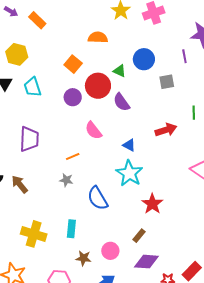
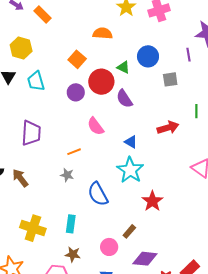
brown rectangle: (139, 236) -> (129, 231), moved
brown star: (83, 258) -> (73, 254), moved

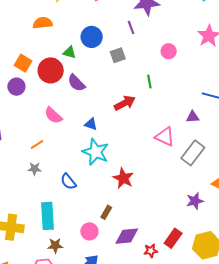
orange square: (77, 59) -> (23, 63), moved
purple circle: (76, 92) -> (16, 87), moved
blue semicircle: (98, 194) -> (68, 182), size x0.7
cyan rectangle: (71, 224) -> (47, 216), size x1.5

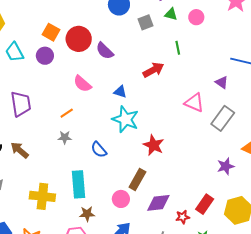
green triangle: (69, 52) -> (171, 14), moved
purple triangle: (193, 117) -> (222, 82), turned 40
brown rectangle: (106, 212) -> (137, 180), size x1.5

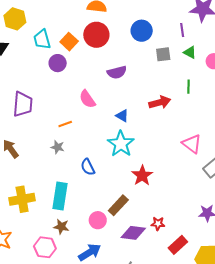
red circle: (79, 39) -> (96, 35), moved
purple semicircle: (105, 51) -> (117, 72), turned -72
cyan trapezoid: (15, 52) -> (42, 39), moved
yellow cross: (42, 196) -> (22, 199), turned -30
red star: (183, 217) -> (158, 224), moved

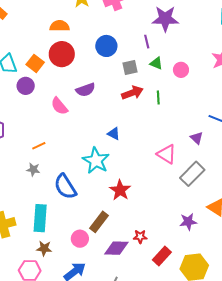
pink semicircle: (87, 99) -> (59, 106), moved
red arrow: (160, 102) -> (132, 93), moved
blue triangle: (122, 116) -> (114, 134), moved
blue semicircle: (88, 167) -> (65, 187), size x1.5

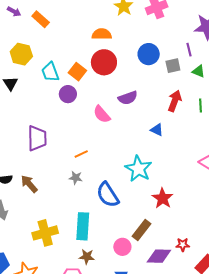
gray square: (130, 68) -> (173, 66), moved
red arrow: (132, 93) -> (175, 101), turned -50
blue triangle: (114, 134) -> (157, 130), moved

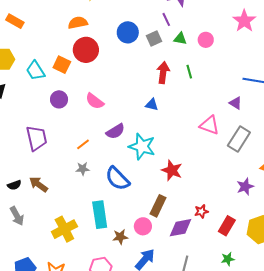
purple circle: (68, 94) -> (59, 99), moved
purple semicircle: (128, 98) -> (115, 131), moved
brown star: (87, 257) -> (120, 237), moved

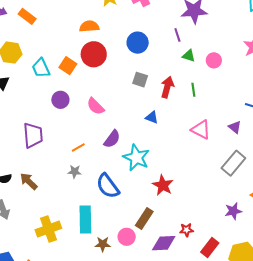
gray square: (154, 39) -> (140, 80), moved, turned 35
pink triangle: (210, 125) -> (201, 130), moved
purple semicircle: (115, 131) -> (112, 139), turned -30

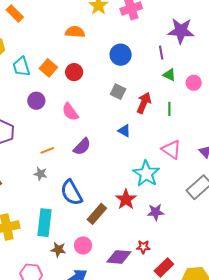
red circle: (94, 54) -> (74, 72), moved, size x0.7
cyan star: (136, 158) -> (146, 174), moved
purple star: (233, 211) -> (156, 212), moved
brown rectangle: (144, 218) -> (97, 214), moved

